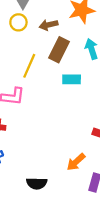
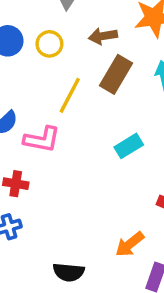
yellow circle: (18, 22) -> (49, 44), moved
cyan rectangle: (72, 79) -> (129, 146), moved, turned -36

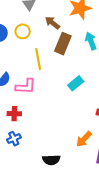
brown arrow: (103, 36) -> (52, 23), turned 56
yellow line: (70, 95) -> (38, 59), turned -30

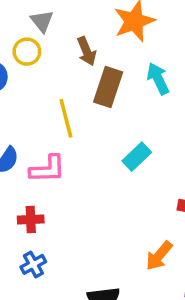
brown arrow: (52, 23) -> (87, 51), turned -147
yellow circle: (23, 31) -> (27, 52), moved

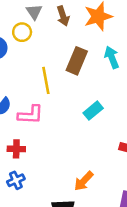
brown arrow: (87, 51) -> (63, 16), moved
orange arrow: (159, 256) -> (84, 181), moved

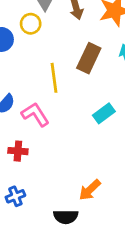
pink L-shape: (30, 115) -> (35, 114), turned -128
blue cross: (16, 180) -> (15, 196), moved

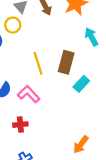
brown rectangle: (89, 58) -> (66, 62), moved

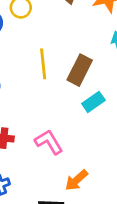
pink L-shape: (29, 94) -> (49, 142), moved

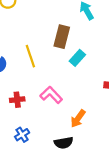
yellow line: (43, 64) -> (30, 56), moved

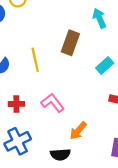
cyan rectangle: (77, 58) -> (105, 66), moved
blue cross: (22, 135) -> (18, 141), size x1.6

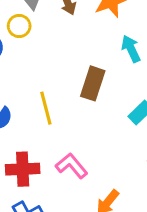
red cross: (16, 104) -> (23, 169), size x1.5

